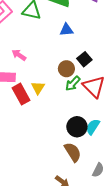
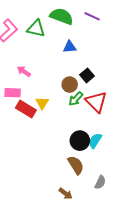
red rectangle: (21, 94) -> (26, 109), turned -30

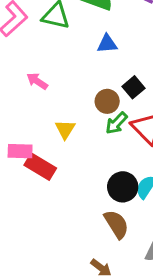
pink rectangle: (13, 93) -> (20, 151), moved
red rectangle: (26, 109) -> (40, 167), moved

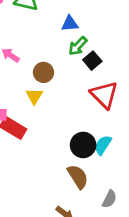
brown circle: (107, 101) -> (44, 72), moved
green arrow: (116, 123) -> (78, 46), moved

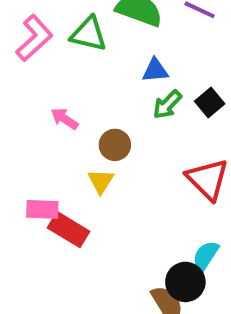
black square: (92, 61) -> (210, 103), moved
black circle: (83, 145) -> (185, 282), moved

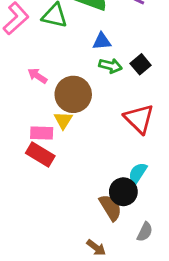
green arrow: (167, 105) -> (110, 66), turned -120
brown circle: (115, 145) -> (73, 94), size x1.6
pink rectangle: (42, 209) -> (42, 133), moved

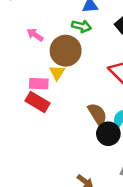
green arrow: (110, 66) -> (81, 26), moved
brown semicircle: (110, 208) -> (97, 114), moved

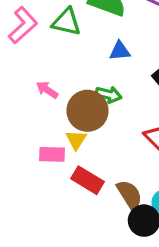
green arrow: (81, 26) -> (108, 95), moved
red rectangle: (38, 102) -> (87, 180), moved

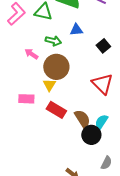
green arrow: (108, 95) -> (53, 41), moved
pink rectangle: (52, 154) -> (26, 99), moved

